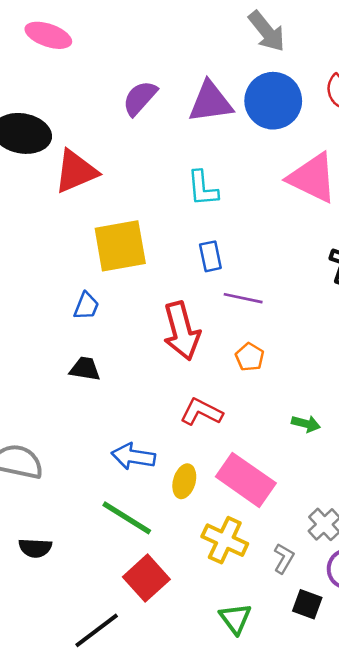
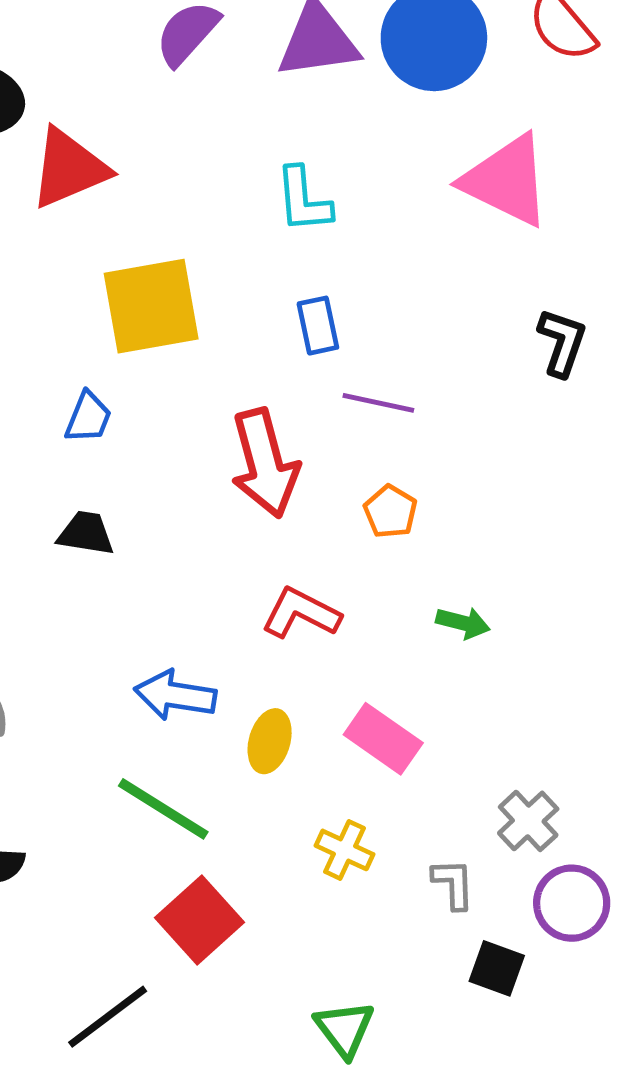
green arrow: (306, 424) -> (463, 623), moved
pink rectangle: (246, 480) -> (383, 739), size x0.7
yellow cross: (225, 540) -> (344, 850), size x0.7
gray L-shape: (284, 558) -> (453, 884), turned -32
green triangle: (235, 619) -> (344, 1029), moved

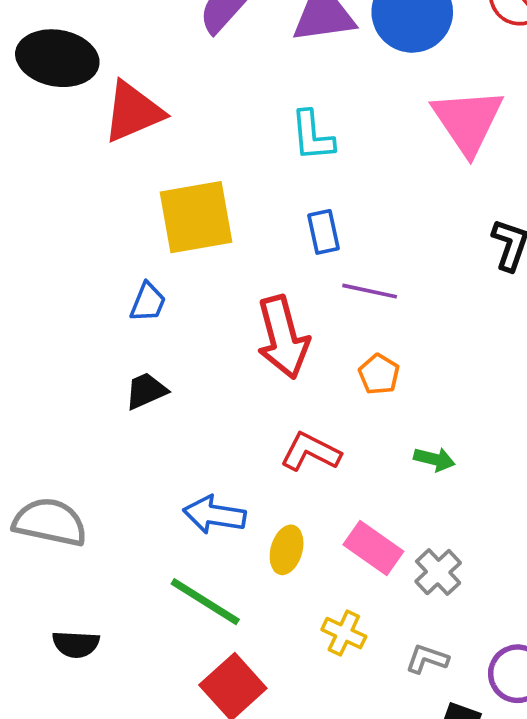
pink triangle: (506, 181) -> (468, 121), turned 30
black trapezoid: (86, 533) -> (146, 391), turned -33
gray cross: (528, 821) -> (438, 572), moved
gray L-shape: (453, 884) -> (427, 659), turned -69

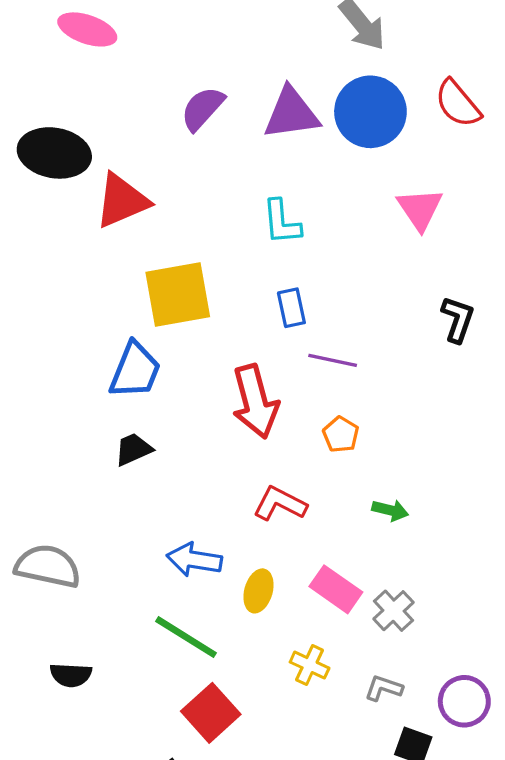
pink triangle: (468, 121) -> (420, 209), size x0.7
blue trapezoid: (148, 302) -> (135, 370), size x1.6

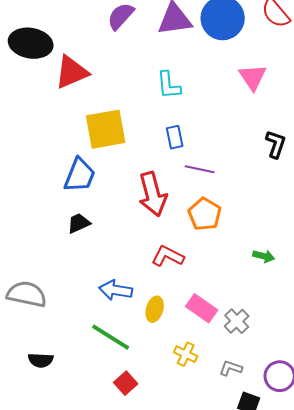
orange pentagon: (341, 435) -> (205, 214), size x1.5
green arrow: (390, 510) -> (264, 256), moved
red square: (211, 713) -> (126, 383), size x0.7

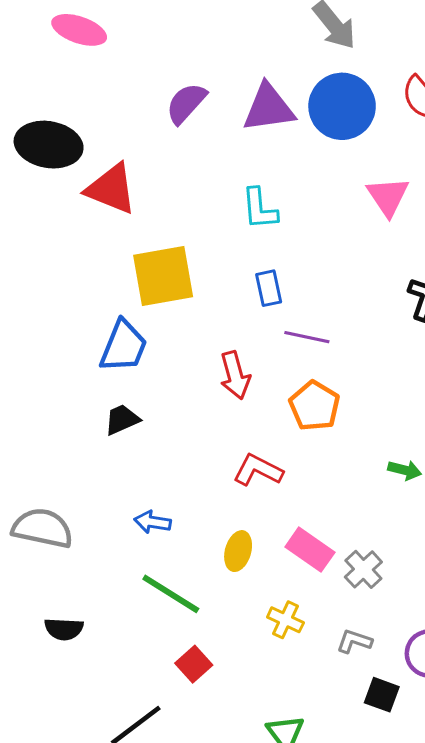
red triangle: (72, 72) -> (111, 189), turned 45
red arrow: (153, 194) -> (235, 375), size x0.7
blue arrow: (116, 290) -> (152, 522), moved, size x0.7

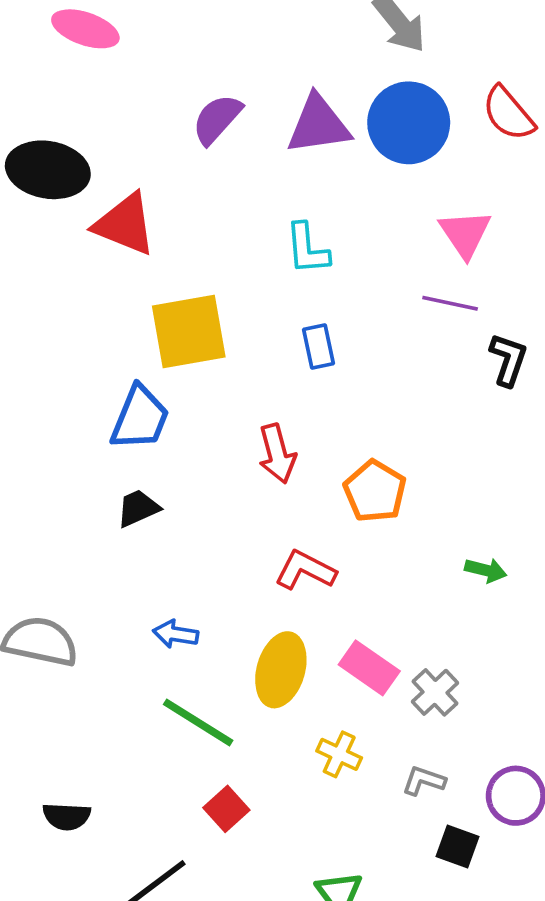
purple line: (307, 337) -> (450, 303), moved
yellow ellipse: (238, 551) -> (281, 670), size x1.5
black semicircle: (64, 629) -> (67, 816), moved

